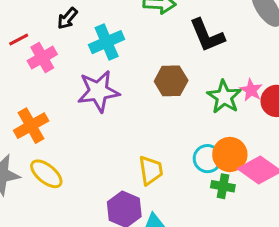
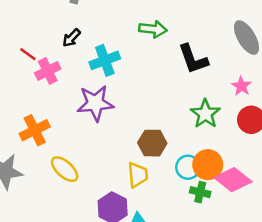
red line: (19, 40) -> (28, 54), turned 60
brown hexagon: (171, 81) -> (152, 143), moved
pink star: (251, 90) -> (241, 86), moved
yellow ellipse: (46, 174) -> (65, 169), moved

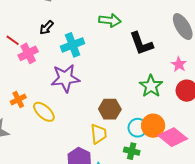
orange cross: (35, 130) -> (18, 100), size x0.7
yellow ellipse: (65, 169) -> (44, 112), moved
green cross: (200, 192) -> (132, 151), moved

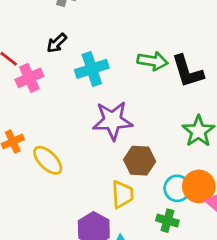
green arrow: (110, 20) -> (153, 61), moved
purple star: (65, 78) -> (113, 121), moved

